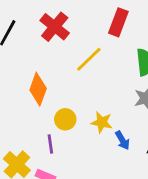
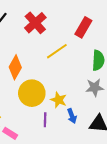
yellow circle: (65, 119) -> (32, 93), size x1.6
purple line: (50, 144) -> (45, 120), moved

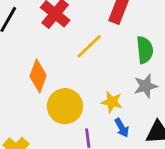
yellow star: (59, 100) -> (112, 102), moved

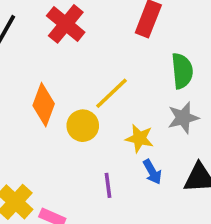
yellow line: (89, 46) -> (111, 93), moved
yellow circle: (65, 106) -> (83, 126), moved, size x0.7

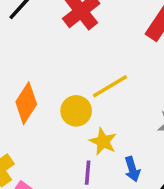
orange diamond: (44, 105) -> (26, 103), moved
yellow star: (139, 138) -> (103, 142), moved

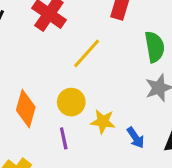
yellow line: (110, 86) -> (87, 53), moved
purple line: (88, 173) -> (64, 138), moved

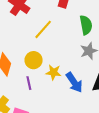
blue arrow: (136, 138) -> (74, 82), size x1.5

